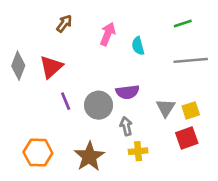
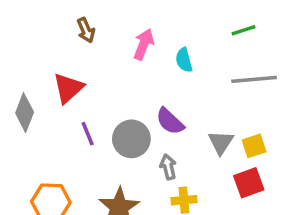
brown arrow: (64, 24) -> (86, 30), turned 120
gray diamond: (18, 66) -> (25, 113), moved
purple semicircle: (127, 92) -> (170, 121), turned 50

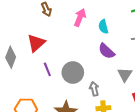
purple semicircle: (170, 121) -> (106, 51), moved

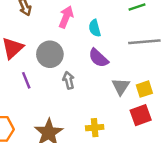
gray circle: (73, 73) -> (50, 54), moved
gray arrow: (94, 89) -> (69, 80), moved

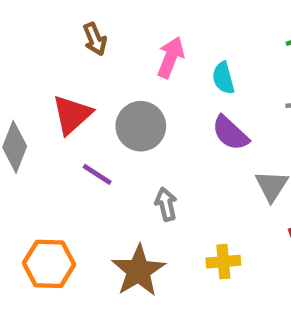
purple line: (26, 80) -> (97, 174), turned -35
gray arrow: (69, 80) -> (166, 204), moved

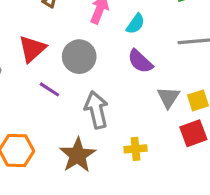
cyan semicircle: (223, 78) -> (135, 24), turned -130
gray arrow: (166, 204) -> (96, 110), size x1.6

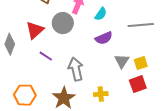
gray circle: (79, 57) -> (63, 23), moved
purple semicircle: (140, 61) -> (104, 38), turned -66

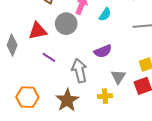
red triangle: (35, 30) -> (38, 31), turned 30
purple semicircle: (104, 38) -> (103, 51), moved
gray triangle: (122, 61) -> (118, 77), moved

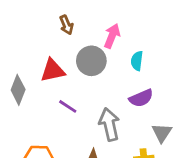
cyan semicircle: (105, 14) -> (137, 61), moved, turned 152

